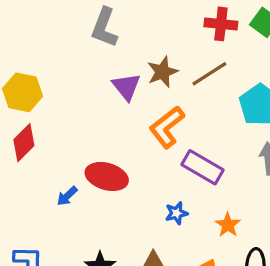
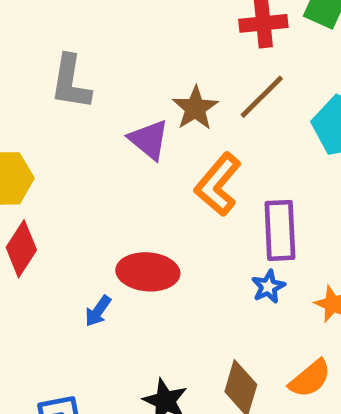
gray L-shape: (104, 28) -> (71, 82), moved
purple rectangle: (202, 167) -> (280, 230), turned 69
blue star: (176, 213) -> (268, 287), moved

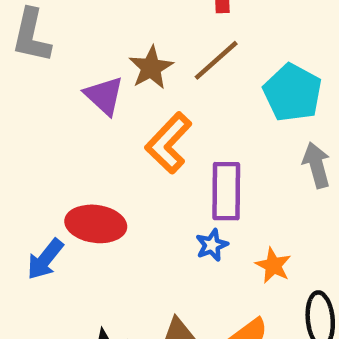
blue arrow: (98, 311) -> (45, 259), size x1.4

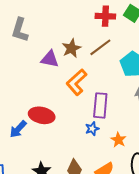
purple triangle: (104, 96) -> (50, 59), turned -36

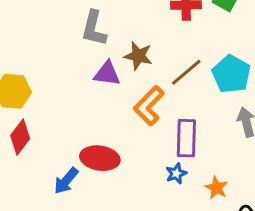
gray L-shape: (20, 30) -> (94, 28), moved
brown line: (100, 47) -> (186, 72), moved
brown star: (71, 48) -> (138, 56), turned -30

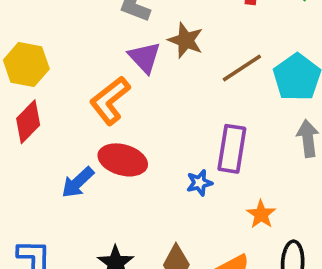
purple triangle: (107, 74) -> (145, 57), turned 32
orange L-shape: (149, 106) -> (110, 100), moved
blue star: (176, 173) -> (199, 183), moved

